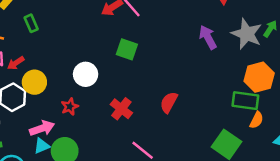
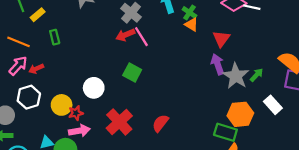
purple arrow: (208, 37) -> (218, 64), moved
yellow circle: (34, 82) -> (62, 105), moved
red cross: (121, 109) -> (119, 122), size x1.4
pink arrow: (42, 128) -> (79, 131), moved

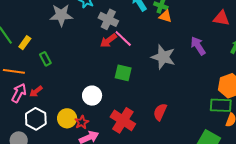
red triangle: (221, 39) -> (221, 18), moved, turned -42
gray star: (236, 76) -> (163, 57), moved

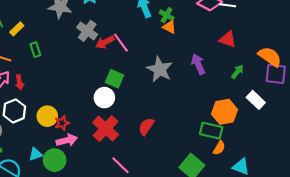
gray cross: (108, 19) -> (87, 31), moved
red arrow: (36, 91) -> (19, 82), turned -72
white circle: (92, 96) -> (104, 98), moved

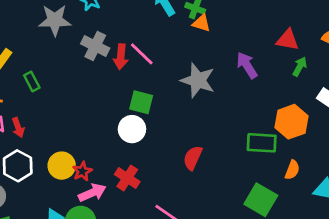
red triangle: (228, 39) -> (288, 40), moved
red arrow: (105, 42) -> (121, 57), turned -48
red cross: (106, 129) -> (127, 178), moved, size x0.7
green rectangle: (211, 131) -> (262, 143), moved

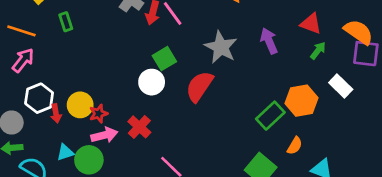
green square: (141, 102) -> (164, 59), turned 35
red arrow: (18, 127) -> (56, 113), moved
green rectangle: (262, 143) -> (270, 116), turned -56
red semicircle: (193, 158) -> (199, 86), moved, size x1.4

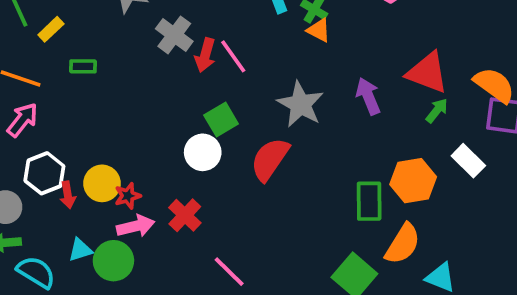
green rectangle: (66, 22) -> (83, 66), turned -72
red triangle: (311, 24) -> (427, 73), size x1.4
green rectangle: (270, 116) -> (369, 201), turned -48
orange semicircle: (295, 146) -> (403, 244), size x1.6

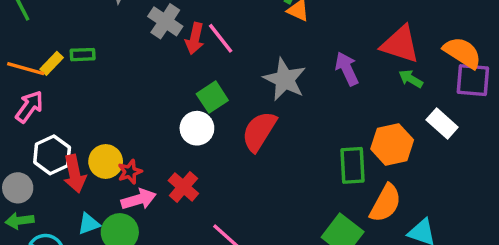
yellow rectangle: (51, 29) -> (52, 63), moved
green arrow: (437, 111) -> (411, 79), turned -95
red arrow: (68, 195) -> (75, 174), size x1.5

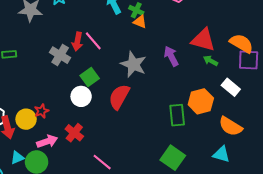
gray cross: (165, 21) -> (60, 55), moved
red star: (130, 172) -> (42, 111), moved
orange semicircle: (386, 203) -> (231, 126), moved, turned 95

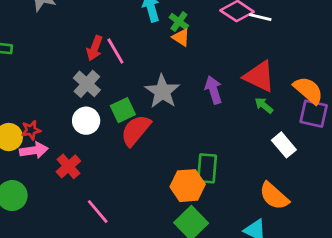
gray cross: (60, 55) -> (87, 84), moved
green square: (90, 77) -> (123, 110), moved
orange hexagon: (201, 101) -> (188, 186), moved
pink arrow: (47, 141) -> (34, 150), moved

